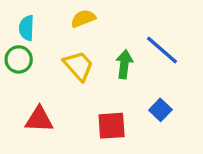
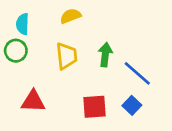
blue line: (162, 50) -> (137, 73), moved
yellow trapezoid: (79, 66) -> (67, 56), turned 36
blue square: (160, 110) -> (132, 105), moved

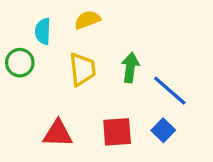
cyan semicircle: (23, 24) -> (43, 31), moved
red triangle: (33, 101) -> (58, 134), moved

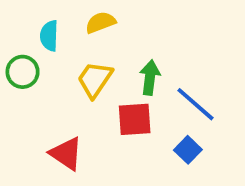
yellow trapezoid: (82, 69) -> (95, 79), turned -140
red square: (117, 132) -> (135, 119), moved
red triangle: (58, 134) -> (66, 154), turned 32

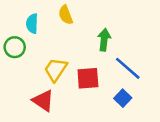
yellow semicircle: (100, 22) -> (66, 15), turned -90
green arrow: (150, 78) -> (104, 40), moved
yellow trapezoid: (95, 79) -> (56, 70), moved

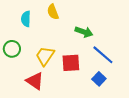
green arrow: (104, 40) -> (84, 32), turned 102
green circle: (15, 47) -> (12, 49), moved

